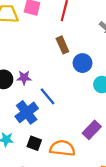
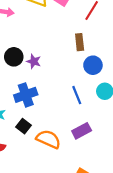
blue line: (48, 96) -> (77, 95), moved

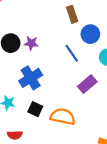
blue line: (77, 95) -> (72, 53), moved
purple rectangle: (82, 131) -> (87, 84), moved

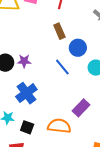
purple rectangle: (87, 84) -> (81, 108), moved
black square: (35, 109) -> (27, 127), moved

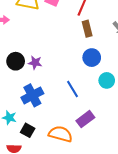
brown rectangle: (59, 31) -> (87, 29), moved
blue line: (62, 67) -> (73, 89), moved

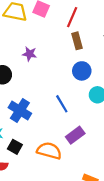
purple star: (35, 63) -> (30, 54), moved
blue cross: (32, 95) -> (20, 110), turned -30

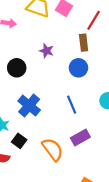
brown rectangle: (77, 41) -> (84, 43), moved
blue circle: (82, 71) -> (78, 68), moved
orange semicircle: (49, 151) -> (53, 149), turned 30

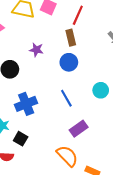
blue cross: (29, 106) -> (26, 104), turned 35
orange semicircle: (53, 149) -> (67, 156), moved

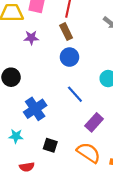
purple star: (36, 50) -> (31, 38), moved
black square: (21, 139) -> (50, 145), moved

